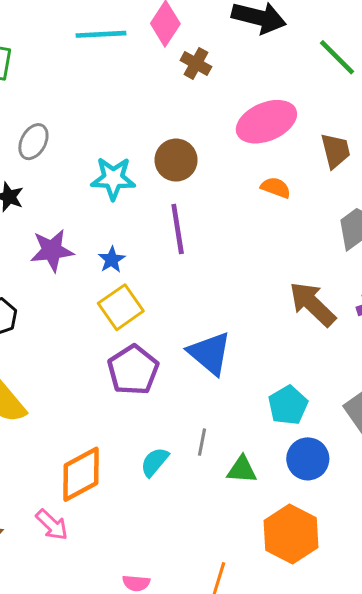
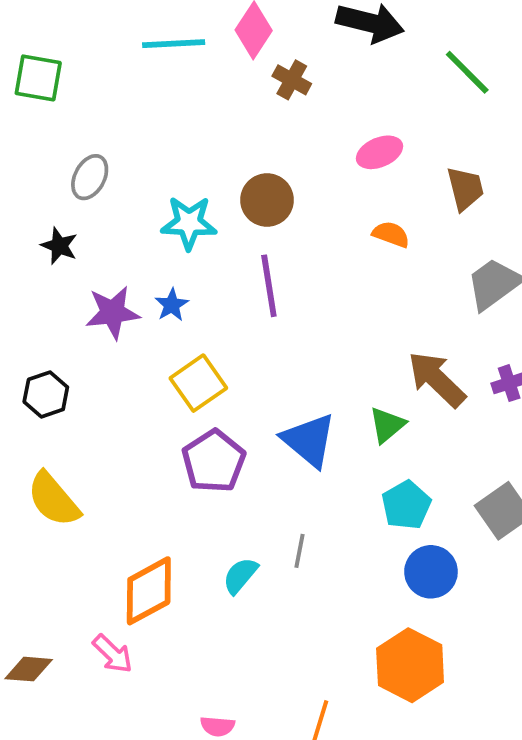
pink ellipse: (266, 122) -> (380, 152), size x0.6
blue star: (112, 260) -> (172, 305), moved
green triangle: (242, 470) -> (387, 425), moved, turned -44

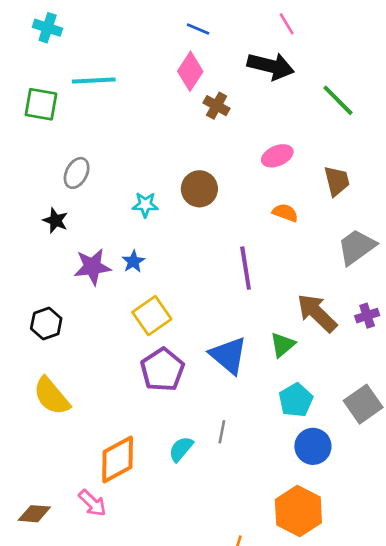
cyan line: (174, 44) -> (94, 81), moved
cyan star: (189, 223) -> (145, 205), size x0.7
purple line: (269, 286) -> (246, 268), moved

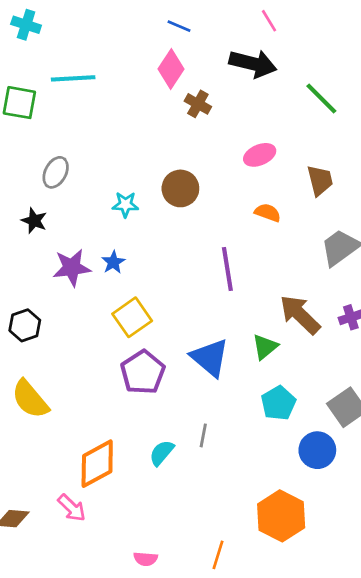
blue circle: (313, 446) -> (317, 450), moved

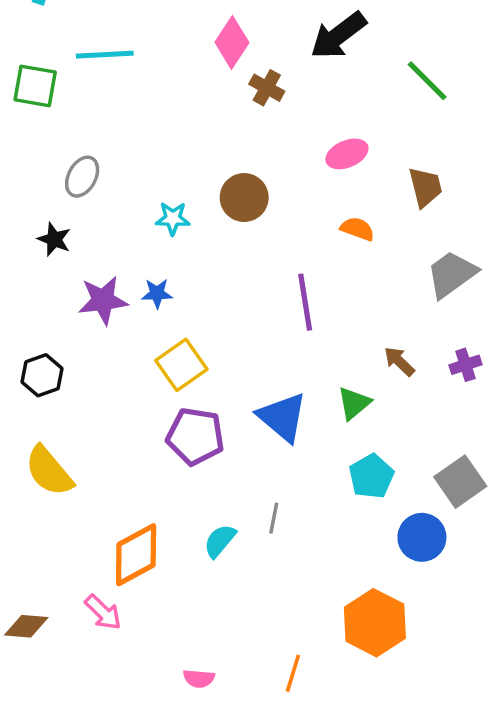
black arrow: (253, 64) -> (338, 35), turned 129
blue star: (113, 262) -> (157, 293), turned 30
brown arrow: (300, 315) -> (399, 361), size x0.6
purple pentagon: (143, 372) -> (195, 436), turned -30

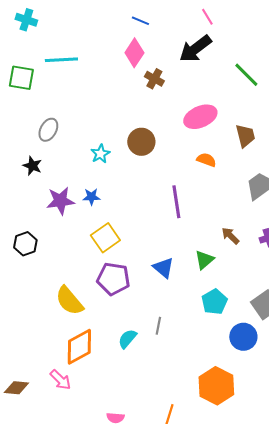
pink ellipse: (347, 154) -> (200, 117), size x1.4
cyan star: (173, 218) -> (100, 154), turned -30
blue triangle: (282, 417) -> (163, 268), size x0.7
yellow semicircle: (49, 471) -> (69, 301), moved

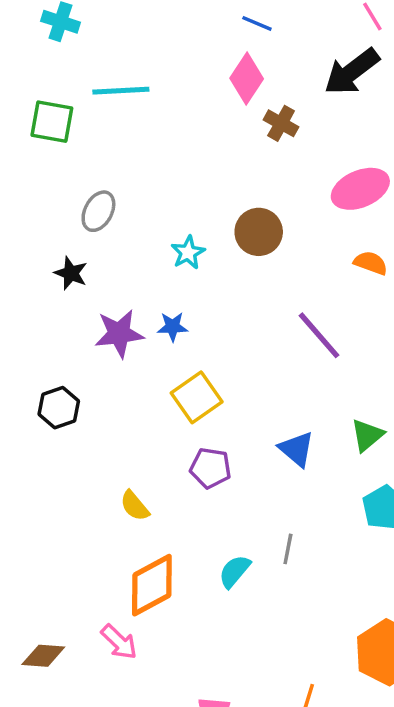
purple line: (176, 202) -> (319, 335), turned -32
purple pentagon: (113, 279) -> (210, 468), size x0.7
yellow semicircle: (69, 301) -> (135, 506), size x0.6

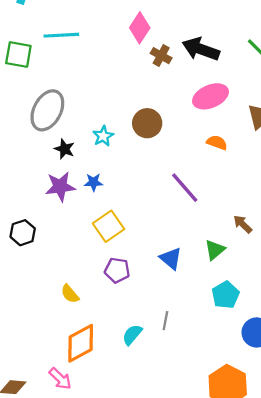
black arrow: (352, 72) -> (201, 49), moved, turned 57
gray ellipse: (98, 211) -> (47, 110), size x1.6
black star: (71, 273) -> (65, 149), moved

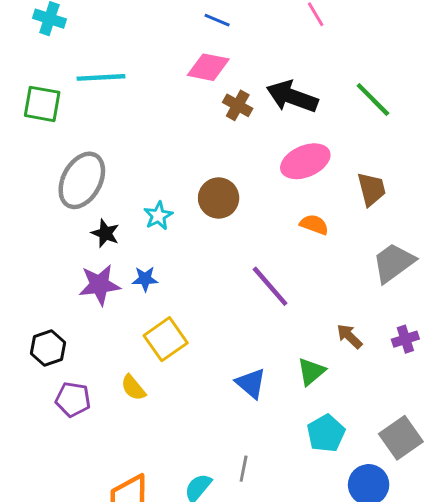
pink diamond: (140, 28) -> (208, 67), turned 68
purple pentagon: (117, 270) -> (73, 399), moved
yellow semicircle: (70, 294) -> (133, 388), moved

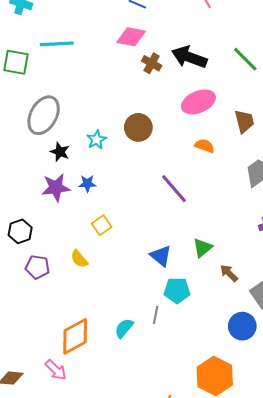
brown arrow: (349, 336) -> (229, 273), moved
yellow square: (166, 339) -> (102, 225), size x0.7
cyan pentagon: (326, 433) -> (177, 290), moved, turned 30

